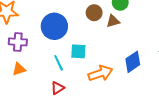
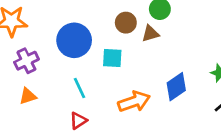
purple cross: (18, 42) -> (26, 61), turned -30
cyan square: (78, 51) -> (112, 58), moved

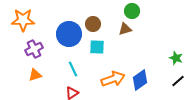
brown circle: (126, 23) -> (93, 24), moved
blue diamond: (176, 87) -> (140, 80), moved

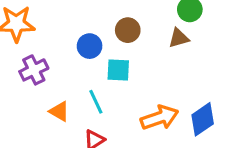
blue circle: (69, 34) -> (90, 46), size x0.6
cyan square: (97, 47) -> (118, 70), moved
orange triangle: (35, 75) -> (59, 111), moved, turned 48

